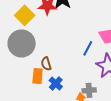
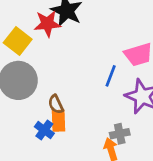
orange rectangle: (38, 76) -> (58, 121), moved
blue cross: (56, 83) -> (44, 130), moved

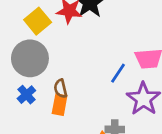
blue cross: (44, 130) -> (26, 95), moved

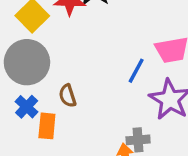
orange rectangle: (60, 105) -> (47, 126), moved

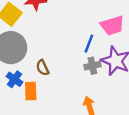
gray cross: (138, 140) -> (92, 66), moved

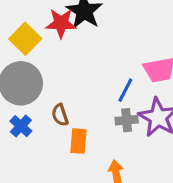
orange rectangle: (31, 91) -> (78, 141), moved

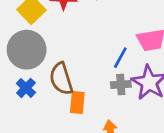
brown semicircle: (60, 115) -> (61, 79), size x1.6

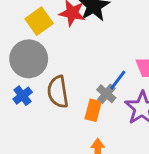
gray cross: (121, 85) -> (106, 94), moved, turned 36
orange rectangle: (77, 102) -> (93, 110), moved

